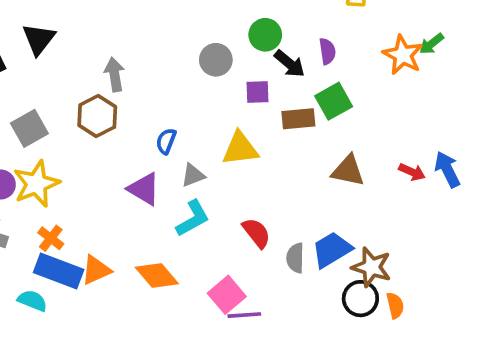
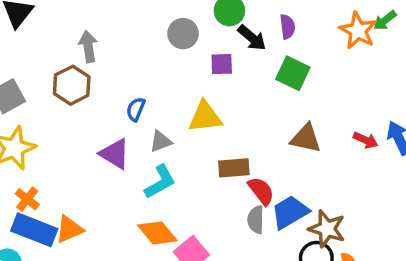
green square: (334, 101) -> (293, 73), turned -36
brown rectangle: (298, 119) -> (234, 168), moved
red semicircle: (256, 233) -> (261, 191), moved
orange diamond: (157, 276) -> (157, 233), moved

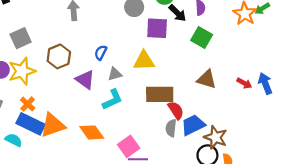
purple square: (222, 64) -> (157, 28), size x1.5
brown hexagon: (72, 85) -> (59, 56), moved
brown rectangle: (234, 168) -> (160, 94), size x1.4
orange triangle: (69, 229) -> (53, 125), size x1.4
orange diamond: (157, 233) -> (92, 132), moved

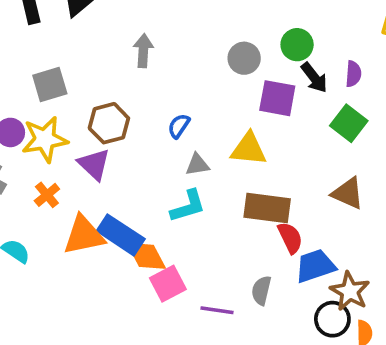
purple triangle: (85, 80) -> (94, 164), moved
blue rectangle: (31, 124) -> (121, 235), moved
gray semicircle: (171, 128) -> (261, 290), moved
pink square: (129, 146) -> (168, 284), moved

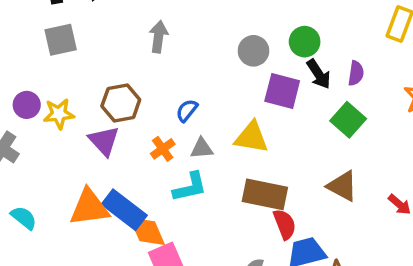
gray square: (50, 84) -> (61, 40), moved
yellow star: (45, 139) -> (59, 114), size x0.7
orange cross: (47, 195) -> (163, 149), moved

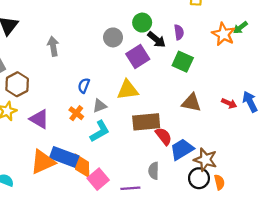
purple square: (282, 91) -> (138, 56), turned -30
brown hexagon: (121, 103) -> (17, 84), moved
orange diamond: (147, 231) -> (82, 166), turned 40

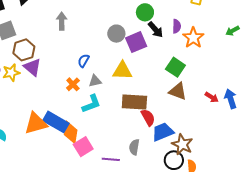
orange star: (223, 34) -> (193, 38), moved
gray circle: (113, 37) -> (116, 34), moved
green square: (183, 62) -> (175, 67), moved
purple triangle: (39, 119) -> (32, 67), moved

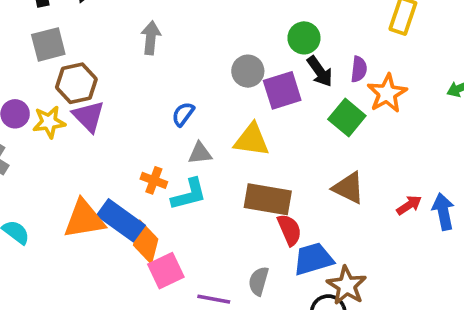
green square: (175, 67) -> (347, 118), moved
orange cross: (73, 84) -> (154, 180), moved, turned -32
red arrow: (212, 97) -> (409, 205), turned -72

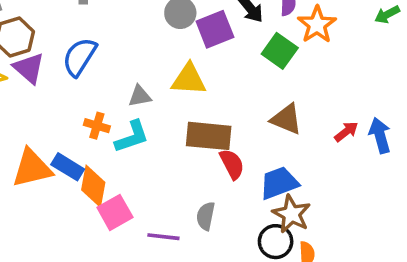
blue semicircle: (183, 114) -> (80, 57), moved, size x1.6
blue rectangle: (121, 220) -> (68, 167), size x0.7
blue trapezoid: (313, 259) -> (279, 183), moved

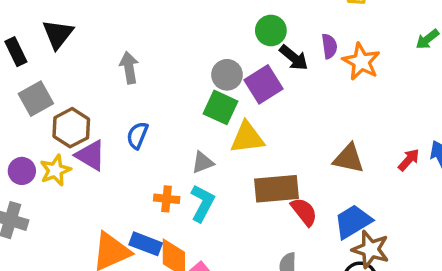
green square: (280, 51) -> (220, 107), moved
blue semicircle: (80, 57) -> (137, 135), size x0.7
cyan L-shape: (132, 137) -> (202, 203), turned -33

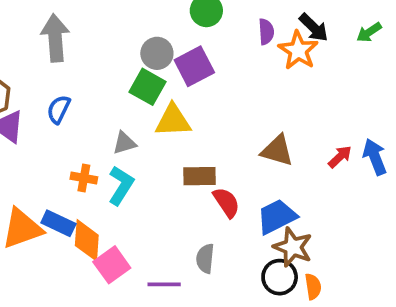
black arrow: (294, 58) -> (314, 28), moved
gray arrow: (129, 68) -> (55, 38), size x1.4
brown rectangle: (276, 189) -> (199, 176), size x0.7

